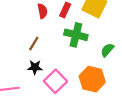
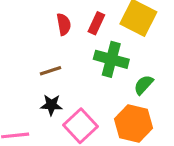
brown line: (34, 43) -> (50, 71), turned 40
green semicircle: (107, 50) -> (144, 85), moved

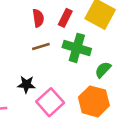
brown line: (50, 71) -> (41, 46), moved

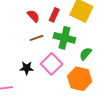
red semicircle: (38, 18) -> (33, 16), turned -32
pink square: (50, 102) -> (52, 64), moved

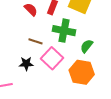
brown line: (36, 38) -> (35, 41), moved, turned 40

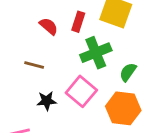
green cross: (64, 31) -> (96, 53), turned -30
brown line: (35, 41) -> (34, 65), moved

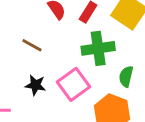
green semicircle: (128, 72) -> (126, 76), turned -36

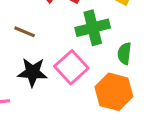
black star: (35, 85) -> (33, 72), size x1.4

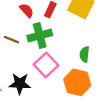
green cross: (93, 28) -> (40, 35), moved
black star: (33, 72) -> (20, 84), moved

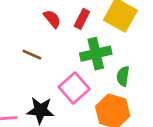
green cross: (40, 35) -> (96, 54), moved

